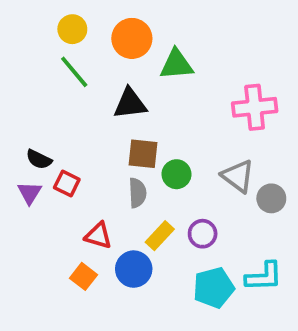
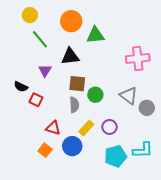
yellow circle: (72, 29) -> (30, 15), moved
purple triangle: (30, 193) -> (45, 71), moved

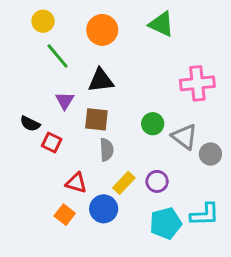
green triangle: (95, 35) -> (161, 24), moved, turned 30
brown square: (77, 84) -> (96, 119), moved
green circle: (95, 95) -> (153, 124), moved

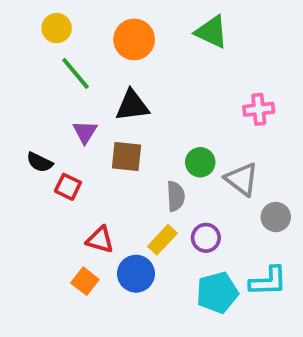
pink cross: (197, 83) -> (259, 109), size x0.7
gray semicircle: (107, 150) -> (176, 196), moved
gray circle: (210, 154) -> (276, 217), moved

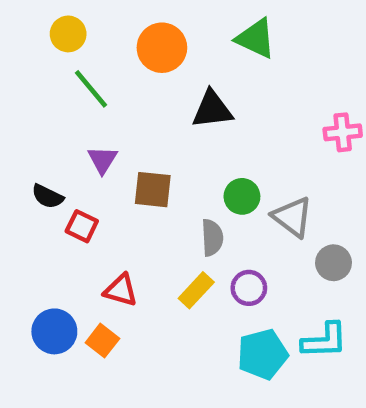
black triangle: (132, 106) -> (212, 109), moved
pink cross: (259, 109) -> (343, 132), moved
blue circle: (136, 274) -> (54, 331), moved

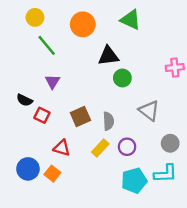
brown square: (153, 190) -> (80, 116), moved, turned -30
green circle: (242, 196) -> (122, 78), moved
gray circle: (333, 263) -> (170, 143), moved

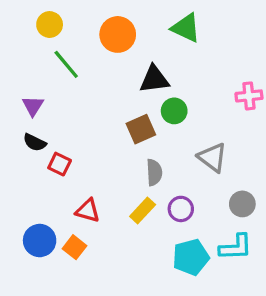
purple triangle: (52, 81) -> (33, 106), moved
brown square: (80, 116) -> (141, 129), moved

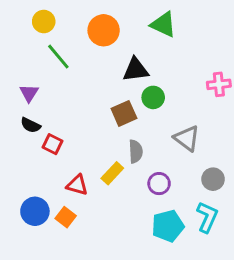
yellow rectangle: (143, 211) -> (112, 173), moved
cyan L-shape: (236, 247) -> (207, 217), turned -64

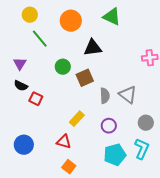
green circle: (153, 97) -> (63, 67), moved
gray semicircle: (136, 151) -> (105, 96), moved
red triangle: (77, 185) -> (64, 142), moved
orange square: (66, 217) -> (69, 167), moved

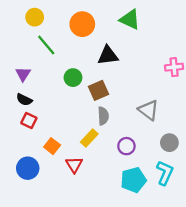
gray semicircle: (105, 96) -> (103, 116), moved
red square: (36, 99) -> (29, 121), moved
red triangle: (64, 142) -> (74, 165), turned 42
orange square: (69, 167) -> (52, 146), moved

